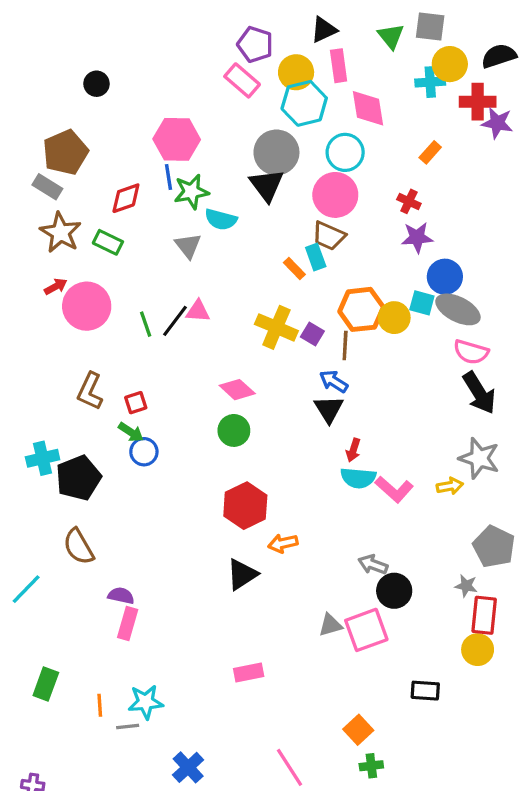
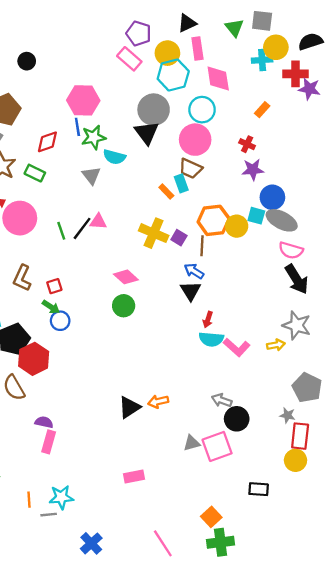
red hexagon: (245, 506) -> (34, 359), moved
orange arrow: (283, 543) -> (158, 401), moved
green cross: (371, 766) -> (221, 542), size x1.6

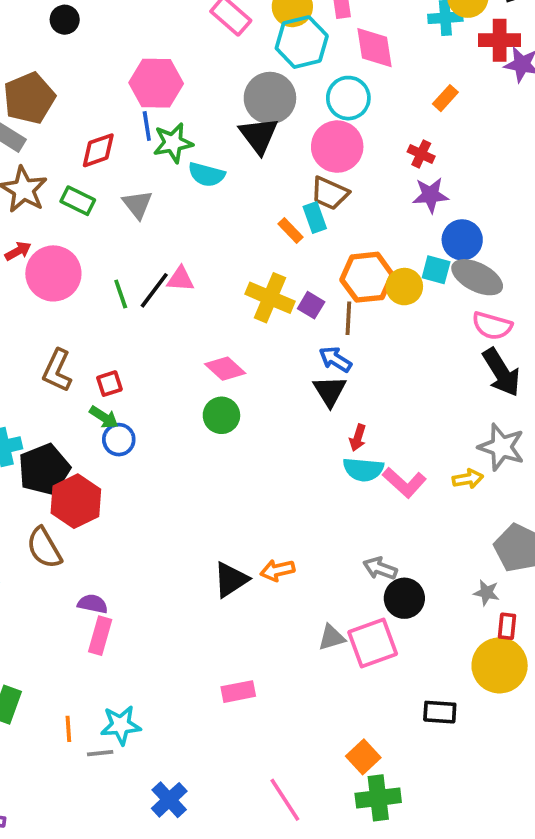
gray triangle: (91, 175) -> (137, 204), moved
red rectangle: (300, 436) -> (507, 626), size x0.6
yellow circle: (295, 460) -> (500, 665), size x1.5

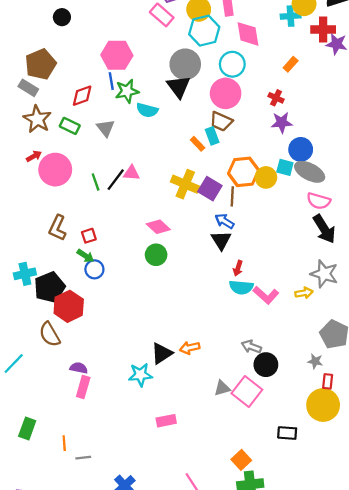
purple square: (311, 305) -> (210, 189), size x1.5
pink square: (373, 643) -> (247, 391), turned -32
cyan star: (121, 725) -> (140, 375), moved

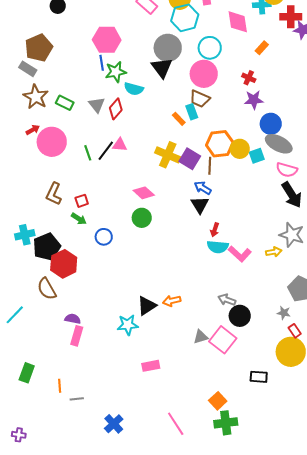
pink diamond: (248, 34) -> (238, 22), moved
red diamond: (82, 96) -> (116, 109), moved, turned -30
cyan square: (285, 167) -> (257, 156), moved, turned -35
blue circle: (94, 269) -> (104, 237), moved
red rectangle: (328, 381) -> (295, 331), turned -40

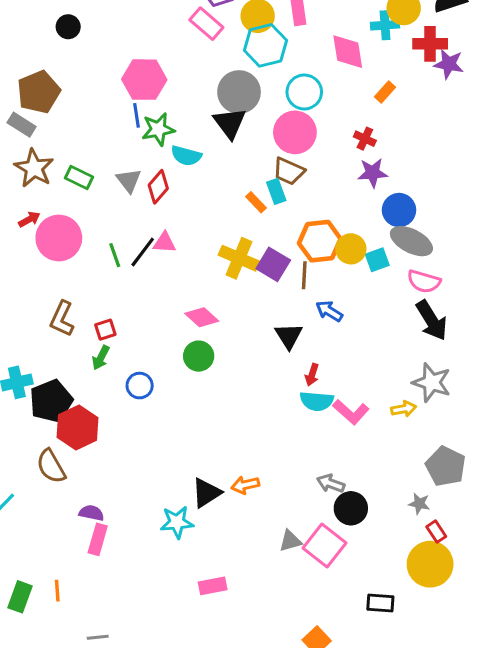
blue arrow: (203, 188) -> (329, 311), moved
green arrow: (79, 219) -> (101, 358), turned 84
orange line: (60, 386) -> (57, 591), moved

